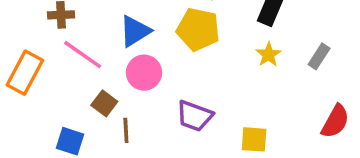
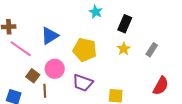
yellow pentagon: (198, 29) -> (85, 50), moved
pink circle: (144, 73) -> (55, 69), moved

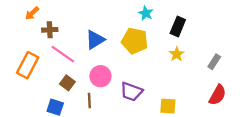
yellow pentagon: (85, 50) -> (135, 41), moved
gray rectangle: (152, 50) -> (214, 62), moved
brown square: (33, 76) -> (67, 83), moved

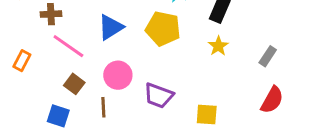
orange rectangle: (28, 65) -> (22, 61), size x0.6

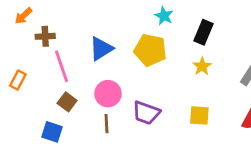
pink line: (68, 46) -> (62, 66), turned 36
brown line: (103, 107) -> (107, 124), moved
yellow square: (207, 114) -> (199, 115), moved

